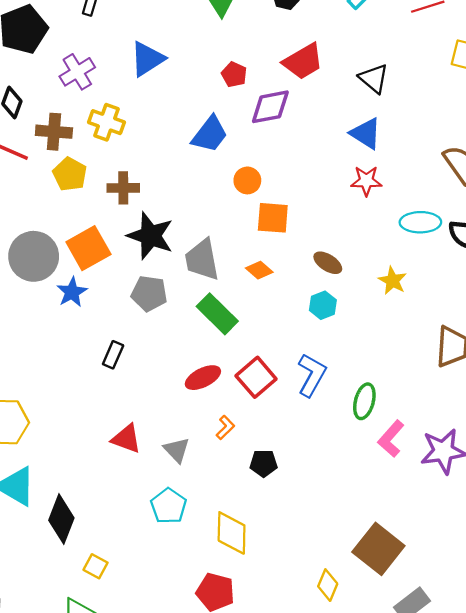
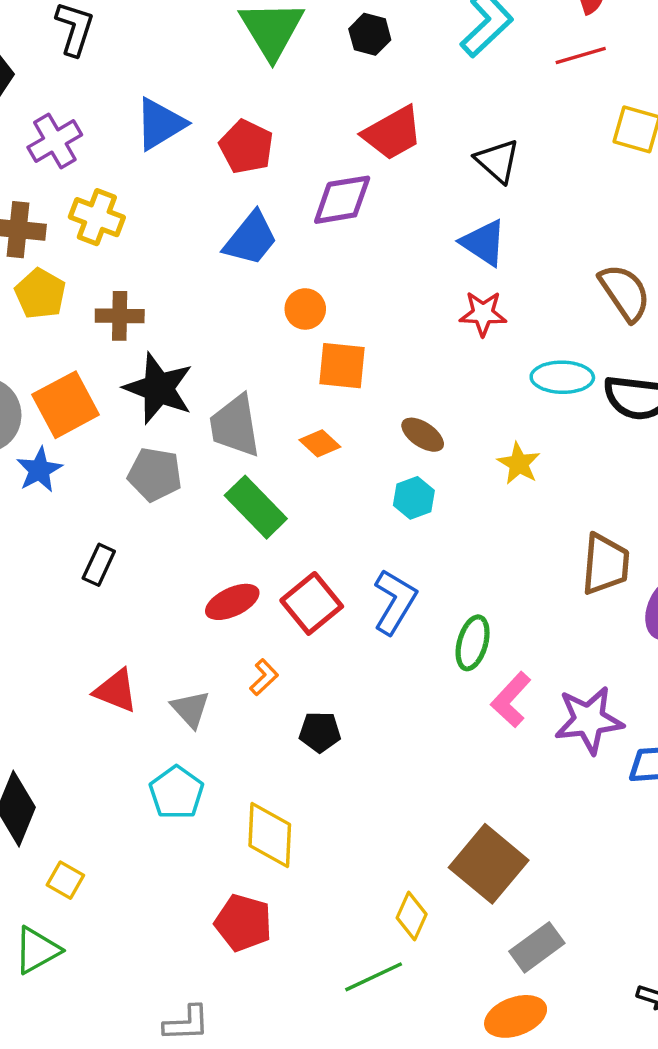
red pentagon: (234, 75) -> (246, 147), moved, size x1.4

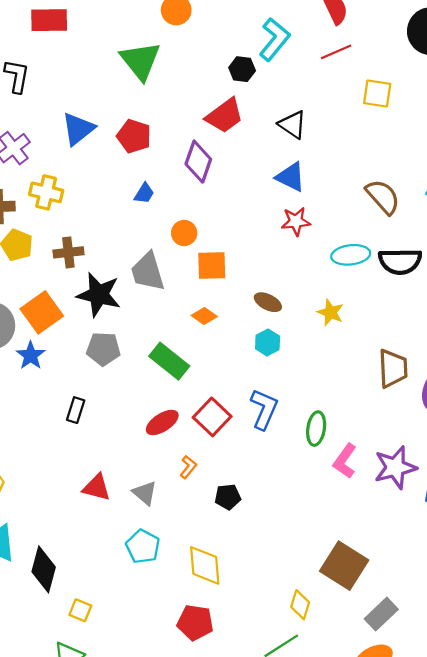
black hexagon: (370, 34) -> (242, 69), moved
purple diamond: (342, 200) -> (198, 162), turned -54
blue trapezoid: (251, 239) -> (144, 193), size x0.6
gray trapezoid: (235, 426) -> (148, 272), moved

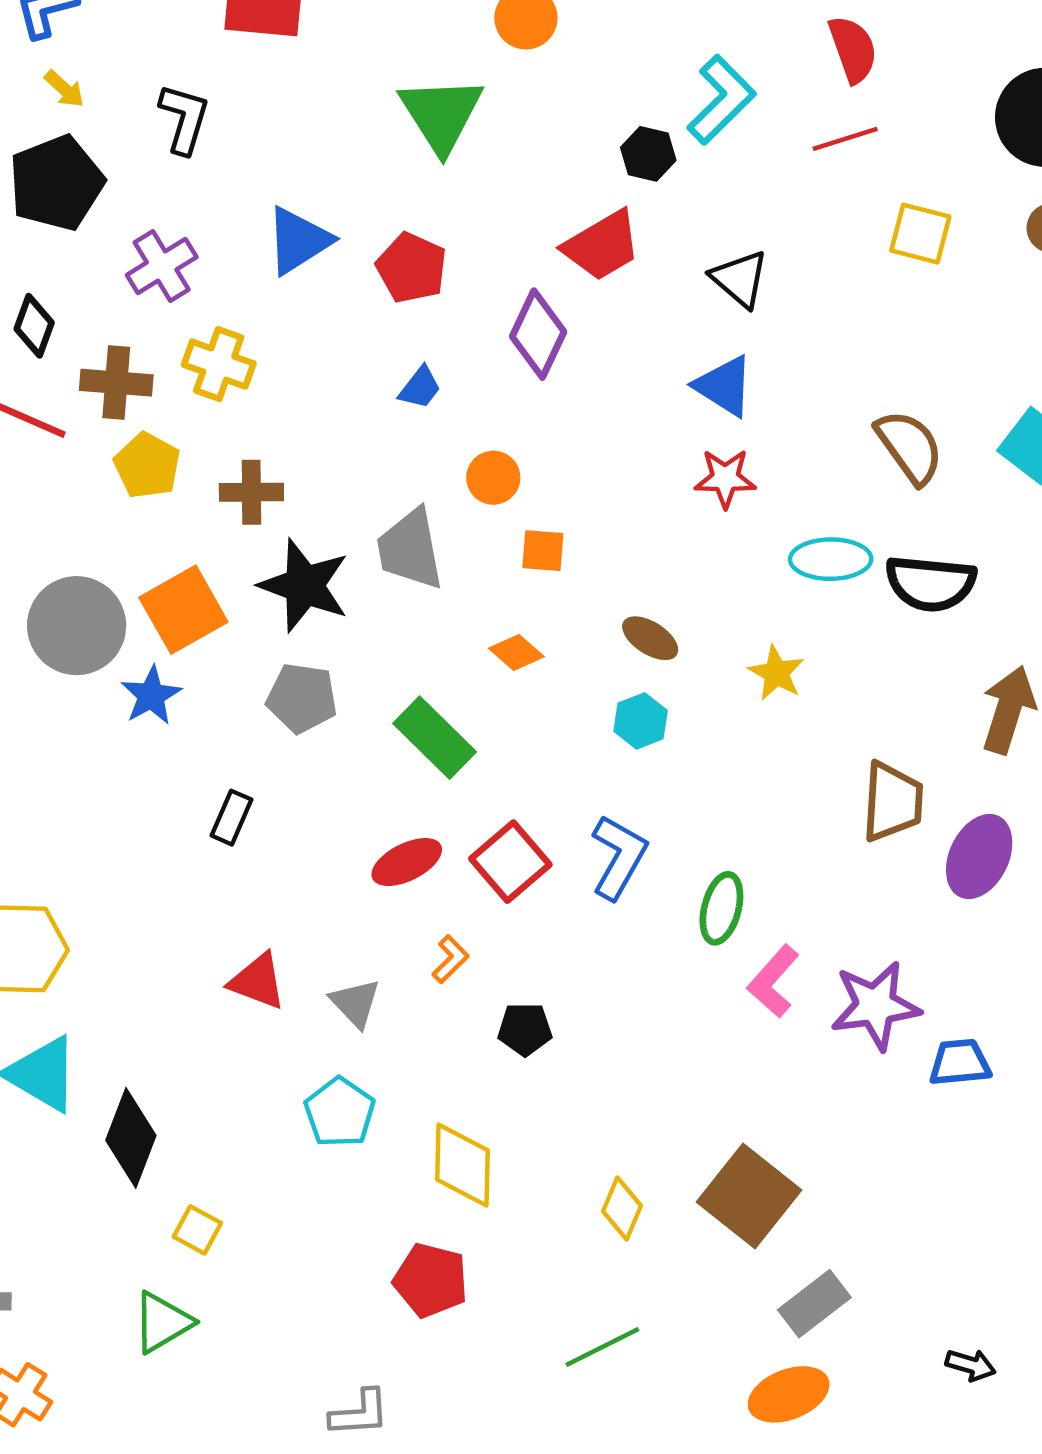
orange square: (212, 266) -> (543, 551), size x0.7
yellow diamond: (300, 605) -> (622, 1209), moved

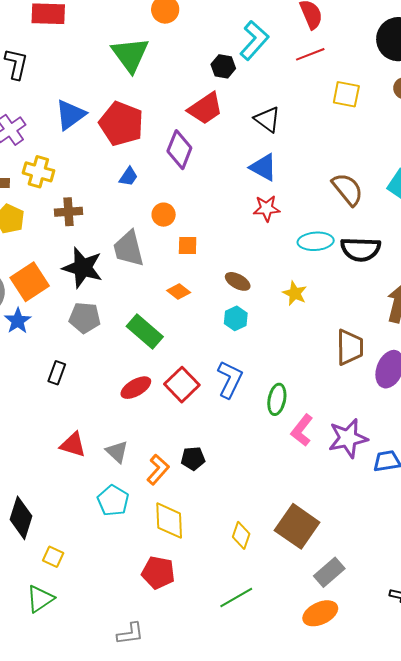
red pentagon: (412, 268) -> (121, 124), size x1.4
brown cross: (251, 492) -> (69, 212), moved
orange L-shape: (450, 959) -> (158, 470), moved, size x1.4

